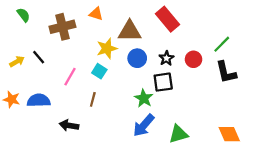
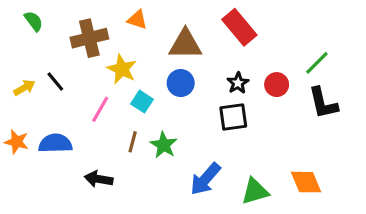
yellow star: (107, 48) -> (122, 69), moved, turned -30
blue circle: (137, 58) -> (181, 83), moved
green star: (144, 98) -> (164, 145), moved
orange diamond: (229, 134) -> (306, 182), moved

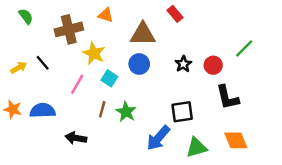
red rectangle: (239, 27) -> (175, 14), moved, size x0.6
black L-shape: (323, 103) -> (227, 97), moved
black square: (233, 117) -> (182, 112), moved

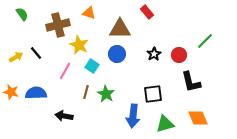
blue arrow: (158, 138) -> (133, 116), turned -35

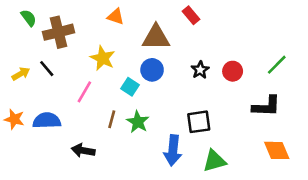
brown cross: (58, 25) -> (58, 32), moved
green line: (205, 41) -> (277, 65), moved
cyan square: (92, 66) -> (130, 87), moved
black L-shape: (191, 82) -> (266, 106), moved, turned -75
orange diamond: (198, 118) -> (277, 150), moved

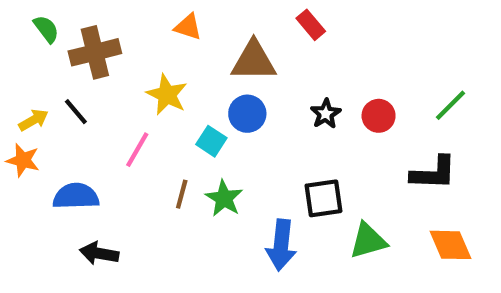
orange star: (14, 119) -> (23, 160), moved
black arrow: (83, 150) -> (99, 253), moved
green triangle: (214, 161) -> (368, 241), moved

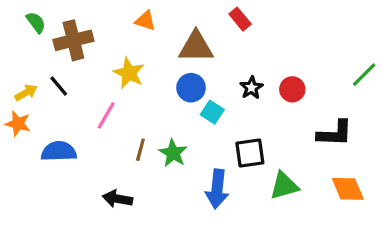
green line: (450, 105) -> (364, 75), moved
cyan square: (211, 141) -> (212, 112), moved
black arrow: (99, 253) -> (118, 199), moved

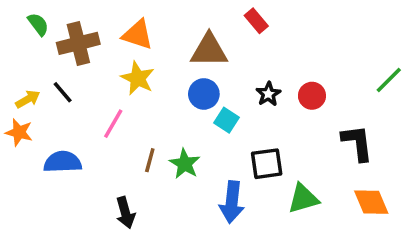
orange triangle: (145, 21) -> (138, 35), moved, size x1.4
black L-shape: (335, 133) -> (357, 143), turned -99
black arrow: (118, 199) -> (125, 213), turned -116

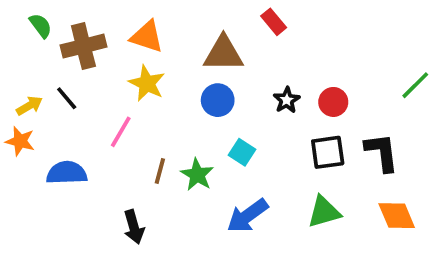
cyan square: (227, 120) -> (242, 152), moved
black square: (267, 164) -> (328, 152), moved
blue arrow: (232, 202) -> (248, 216), turned 48

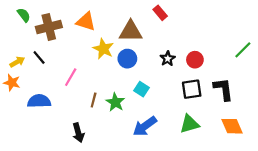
yellow star: (147, 83) -> (103, 49), moved

